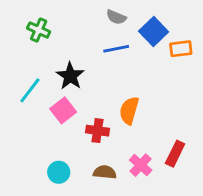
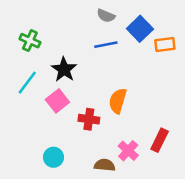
green cross: (39, 30) -> (30, 41), moved
brown semicircle: (105, 172) -> (105, 165), moved

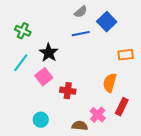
gray semicircle: (106, 16) -> (81, 12), turned -64
orange rectangle: (165, 45) -> (126, 55), moved
orange semicircle: (118, 101) -> (110, 83), moved

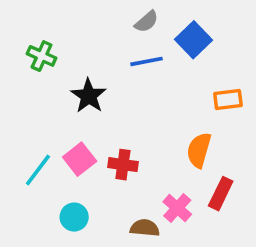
cyan line: (21, 63) -> (38, 170), moved
pink square: (44, 77) -> (80, 159), moved

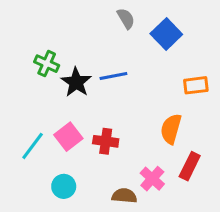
gray semicircle: (146, 22) -> (126, 18), turned -80
green cross: (42, 56) -> (47, 64), moved
blue line: (146, 61) -> (113, 76), moved

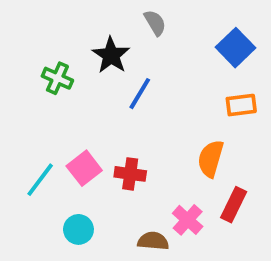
blue square: (166, 34) -> (235, 48), moved
blue line: (113, 76) -> (140, 94), turned -48
black star: (76, 82) -> (111, 55), moved

